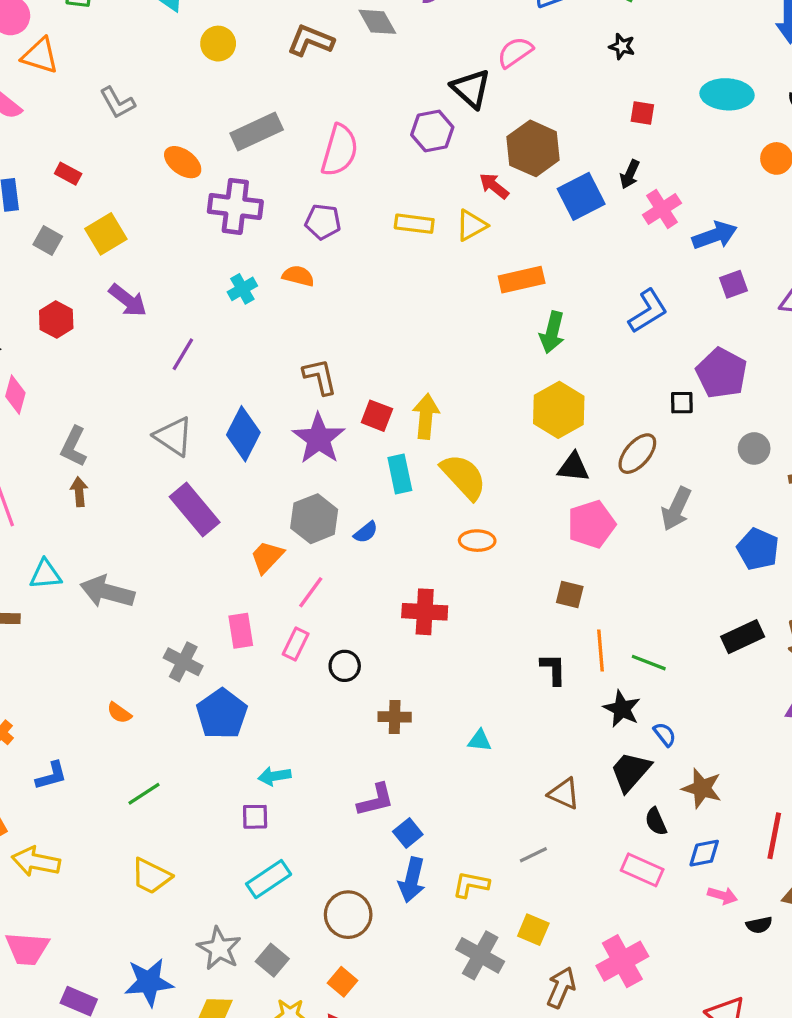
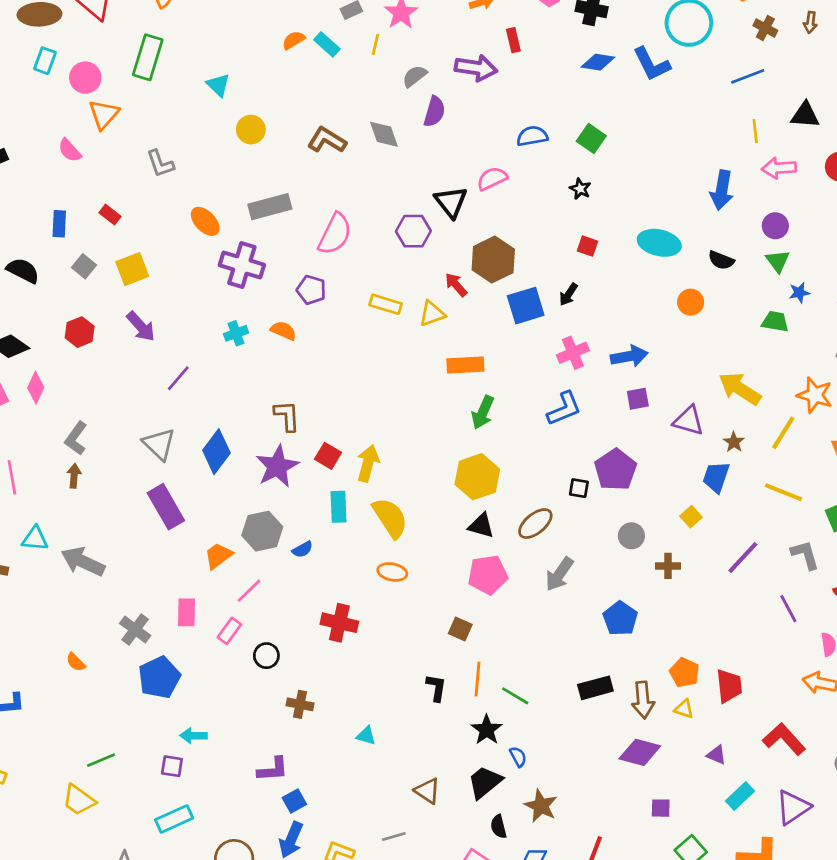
orange triangle: (40, 56) -> (104, 114), turned 44
pink cross: (662, 209) -> (573, 353), moved
green line: (144, 794) -> (101, 760), moved

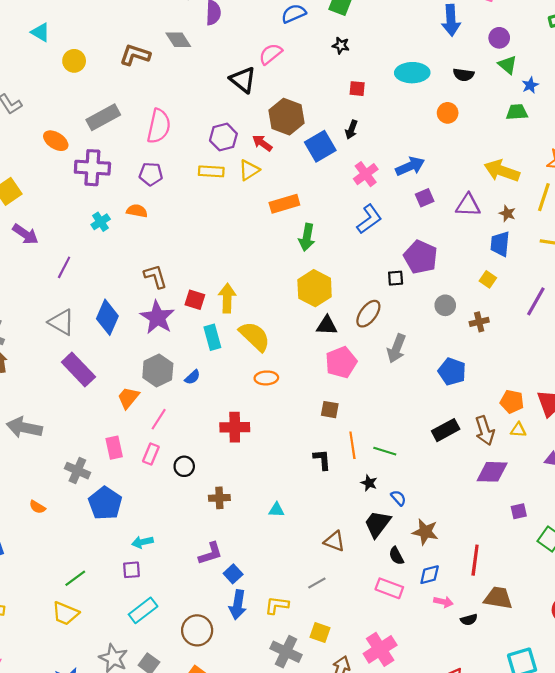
purple hexagon: (413, 231) -> (223, 137), moved
black star: (487, 730) -> (369, 483), size x0.7

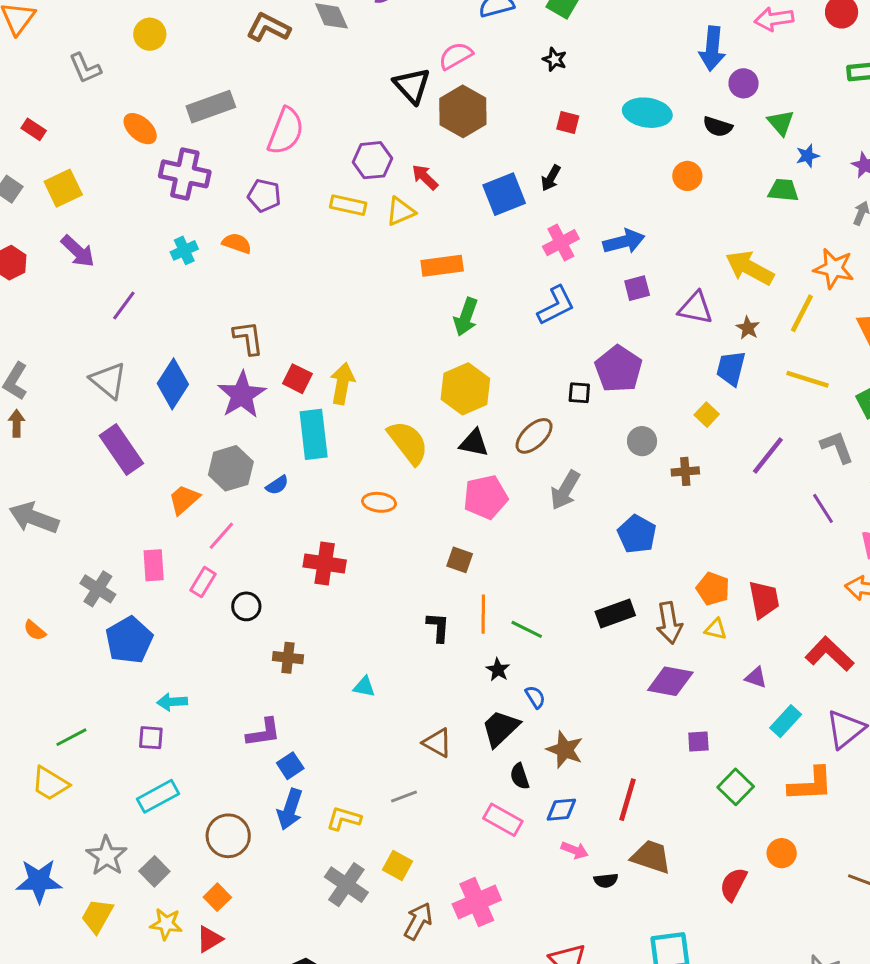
purple circle: (499, 38) -> (744, 83), moved
yellow circle: (74, 61) -> (150, 34), moved
brown hexagon: (286, 117) -> (463, 111), moved
yellow semicircle: (255, 336) -> (408, 443), moved
cyan rectangle: (212, 337) -> (314, 434), size x1.4

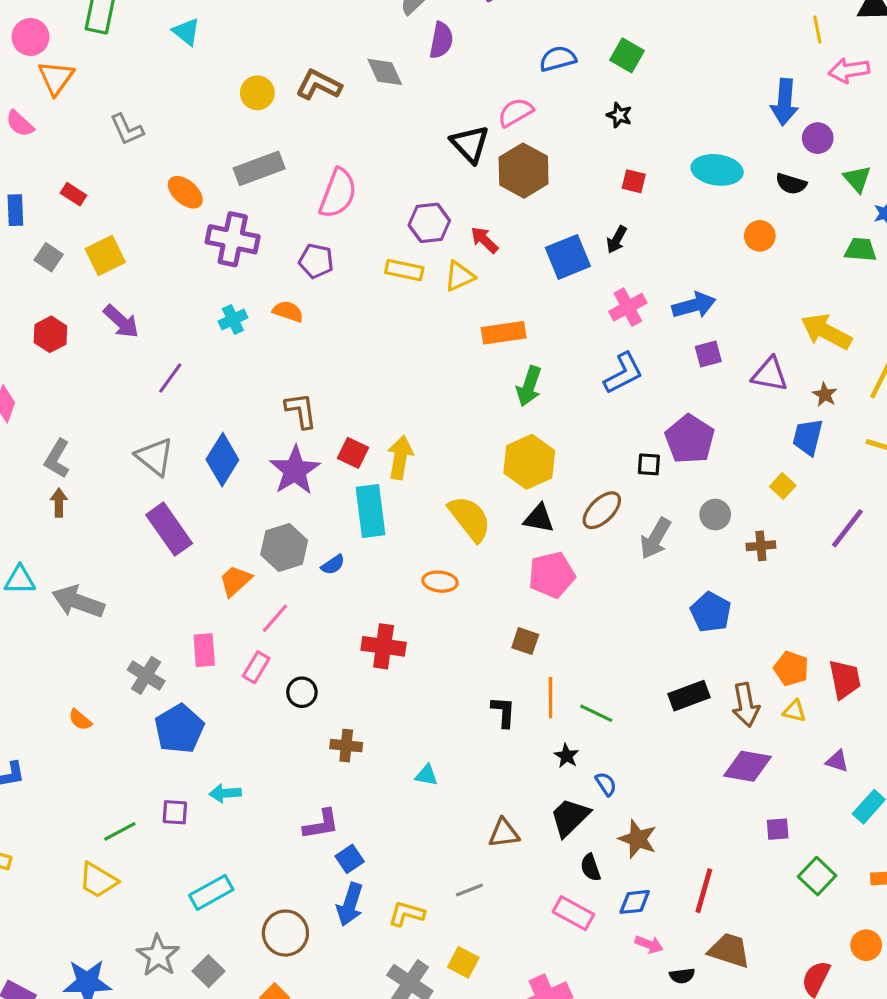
yellow circle: (150, 34) -> (257, 93), moved
gray arrow: (565, 490) -> (655, 538), moved
purple square: (151, 738) -> (175, 812), moved
brown triangle: (437, 743) -> (504, 833), turned -36

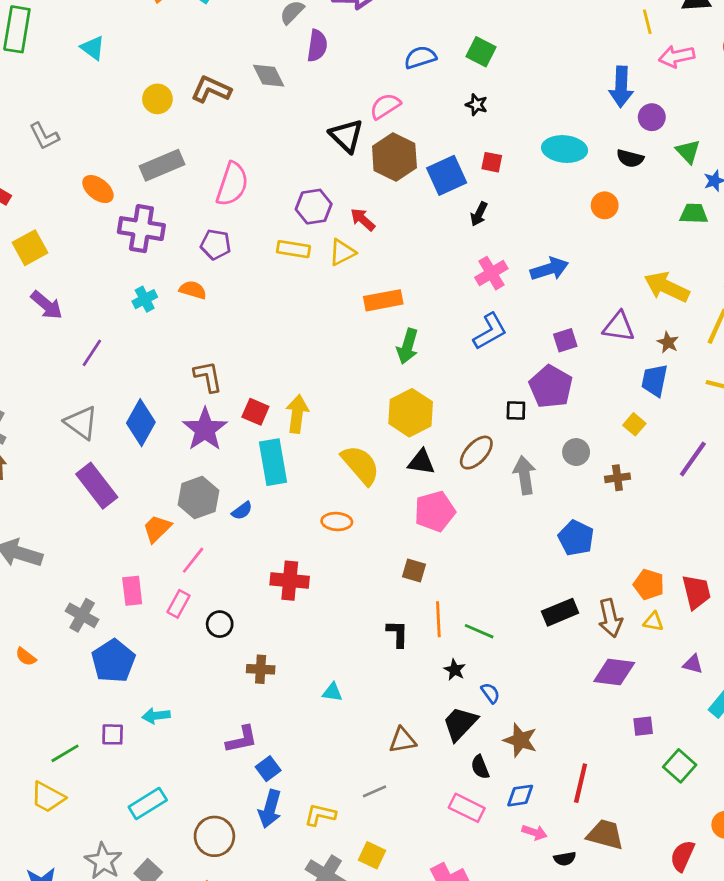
blue square: (568, 257) -> (447, 175), moved
purple square: (708, 354) -> (565, 340), moved
gray arrow: (655, 538) -> (525, 475), turned 144

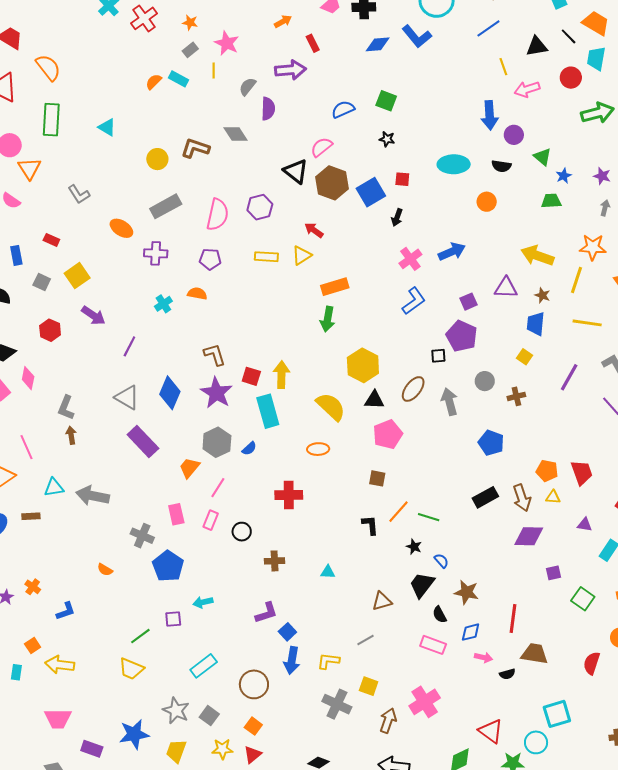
purple hexagon: (314, 207) -> (260, 207), moved
purple cross: (141, 229) -> (156, 253), size x0.7
green arrow: (408, 346) -> (328, 319), moved
orange line: (438, 619) -> (399, 512), turned 50

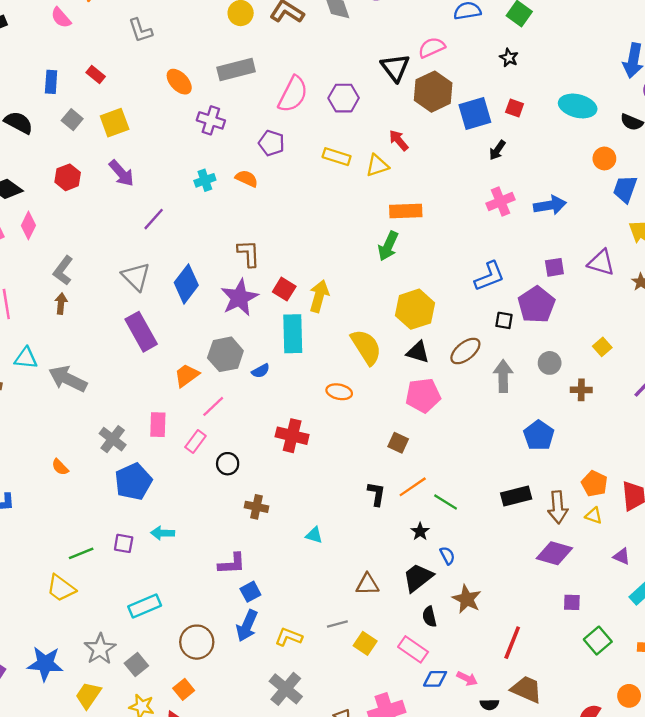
blue L-shape: (414, 301) -> (489, 276), moved
blue trapezoid: (536, 324) -> (625, 189), moved
blue diamond: (471, 632) -> (435, 679), moved
yellow square: (369, 686) -> (365, 643), moved

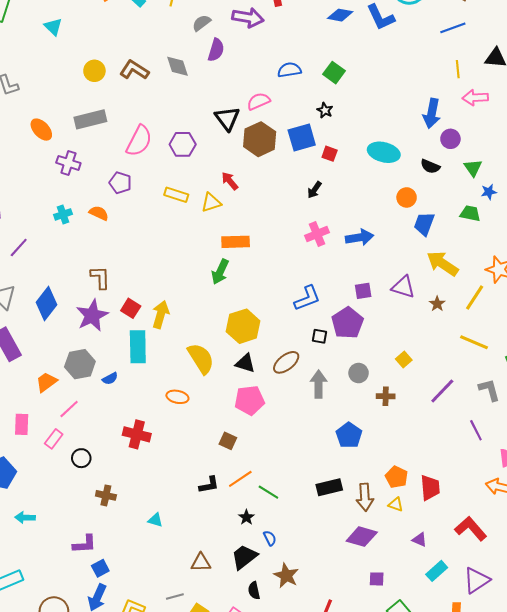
blue square: (475, 114) -> (302, 137), moved
black L-shape: (376, 494) -> (209, 485), turned 70

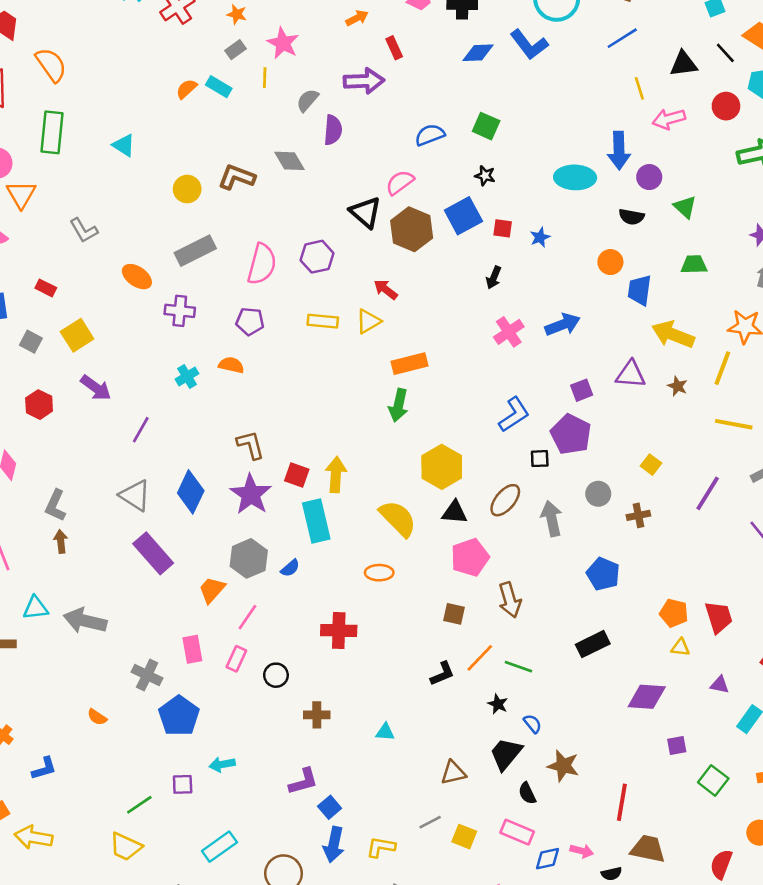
cyan ellipse: (384, 152) -> (575, 177), moved
blue star: (489, 192) -> (540, 237), moved
brown arrow: (365, 497) -> (510, 600), moved

